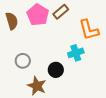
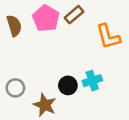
cyan cross: (76, 53) -> (92, 81), moved
gray circle: (23, 61) -> (15, 88), moved

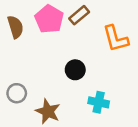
cyan cross: (92, 81) -> (99, 102), moved, turned 30
black circle: (68, 85) -> (75, 70), moved

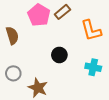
brown semicircle: (15, 27) -> (12, 36), moved
cyan cross: (99, 102) -> (93, 67), moved

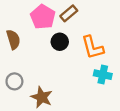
orange L-shape: (91, 30) -> (93, 47), moved
black circle: (59, 55) -> (60, 42), moved

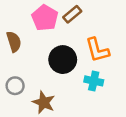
black circle: (60, 42) -> (63, 60), moved, size x1.5
cyan cross: (103, 75) -> (94, 81), moved

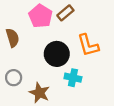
cyan cross: (94, 81) -> (73, 78), moved

